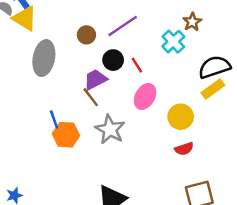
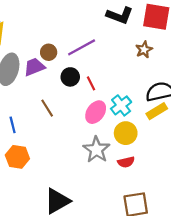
cyan cross: (173, 42) -> (121, 105), moved
purple trapezoid: (95, 80) -> (34, 67), moved
gray star: (110, 129) -> (96, 150), moved
orange hexagon: (66, 135) -> (17, 157), moved

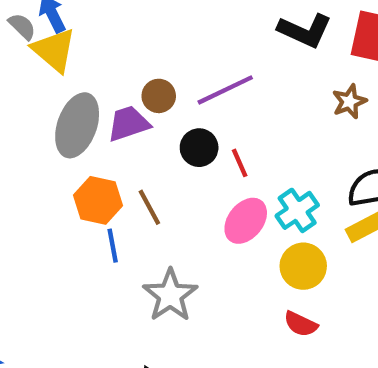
blue line: (13, 125) -> (113, 246), moved
gray star: (96, 150) -> (170, 295), moved
orange hexagon: (17, 157) -> (98, 200), moved
red semicircle: (126, 162) -> (301, 324), turned 35

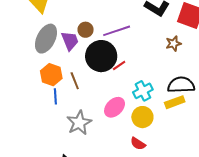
purple trapezoid: (129, 124) -> (70, 41), turned 80
black circle: (199, 148) -> (101, 56), size x1.8
red line: (240, 163) -> (119, 65), turned 72
pink ellipse: (246, 221) -> (115, 107), moved

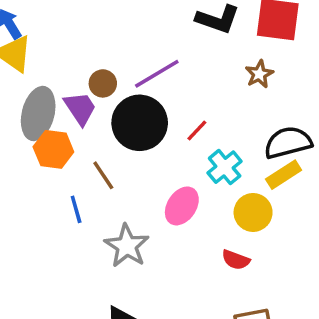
red line: (119, 65) -> (197, 131), moved
orange hexagon: (51, 75) -> (53, 149), moved
yellow circle: (142, 117) -> (253, 212), moved

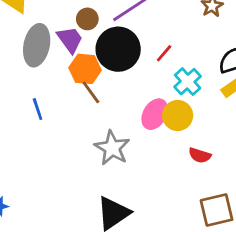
orange hexagon: (53, 149) -> (85, 69), moved
blue line: (76, 209) -> (38, 109), moved
yellow circle: (253, 212) -> (178, 115), moved

